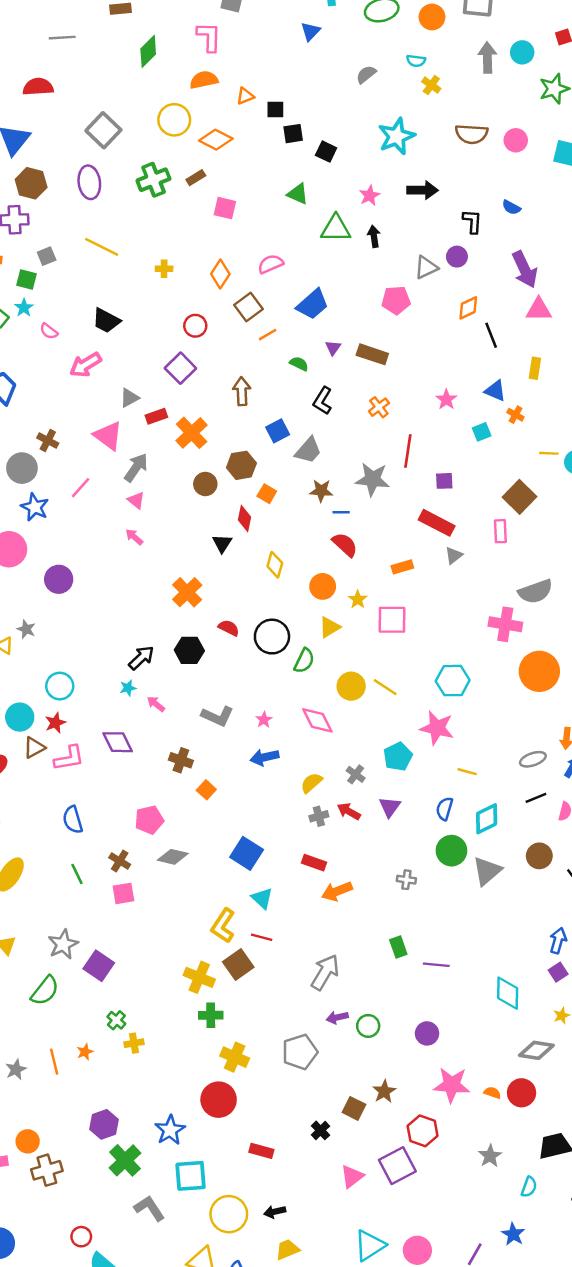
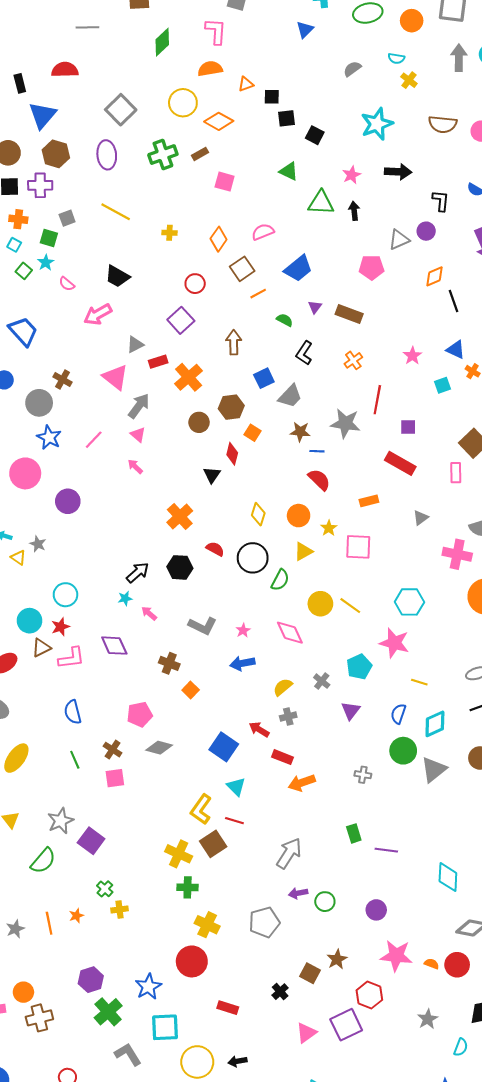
pink line: (81, 488) -> (94, 440), moved
gray triangle: (454, 555) -> (421, 518), moved
yellow diamond: (275, 565) -> (258, 514), moved
red arrow: (349, 811) -> (259, 729), moved

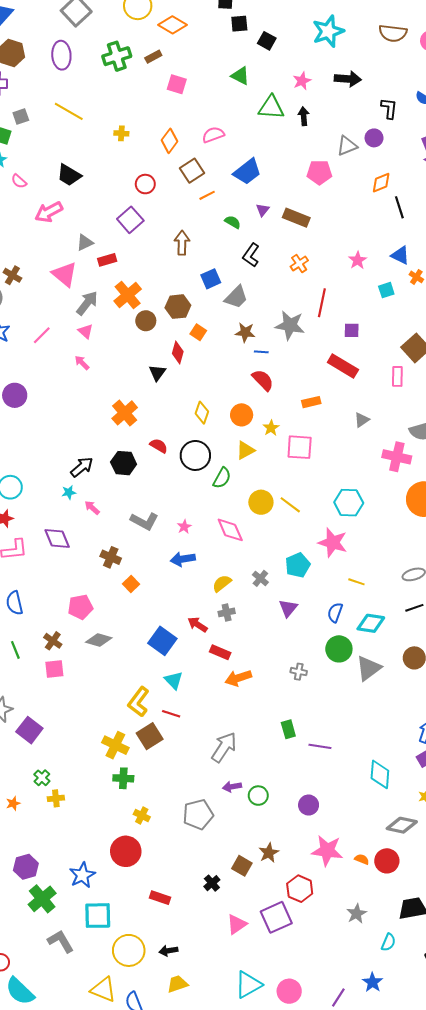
orange cross: (189, 377) -> (128, 295), moved
cyan diamond: (435, 724) -> (371, 623), turned 32
yellow cross: (207, 925) -> (142, 816), size x0.7

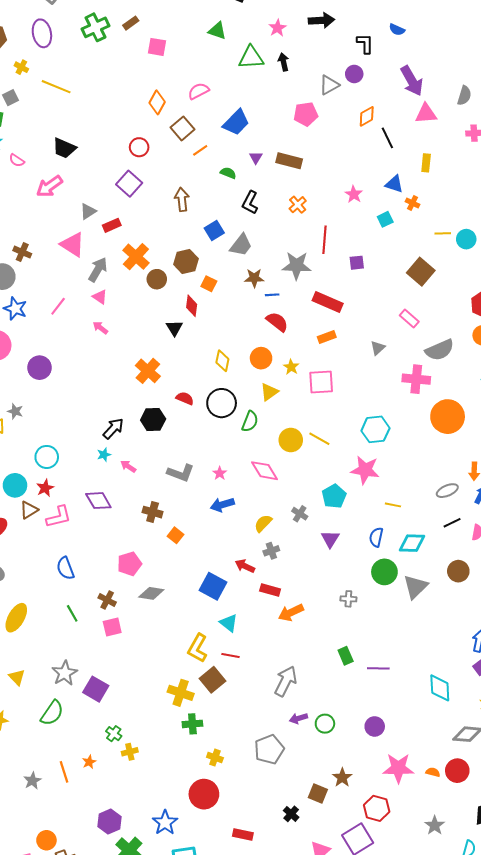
yellow cross: (121, 133) -> (21, 67), moved, turned 32
red rectangle: (343, 366) -> (328, 302), moved
pink rectangle: (397, 376) -> (409, 319), moved, turned -42

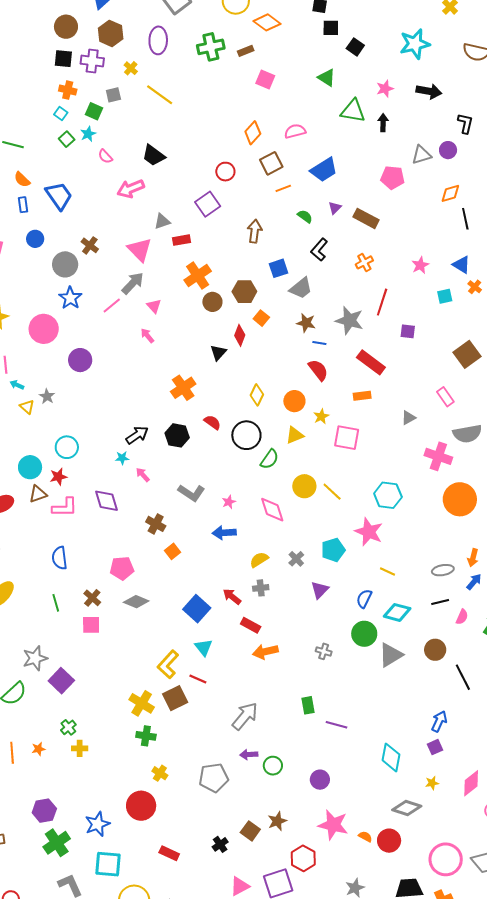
gray arrow: (98, 270) -> (133, 283), moved

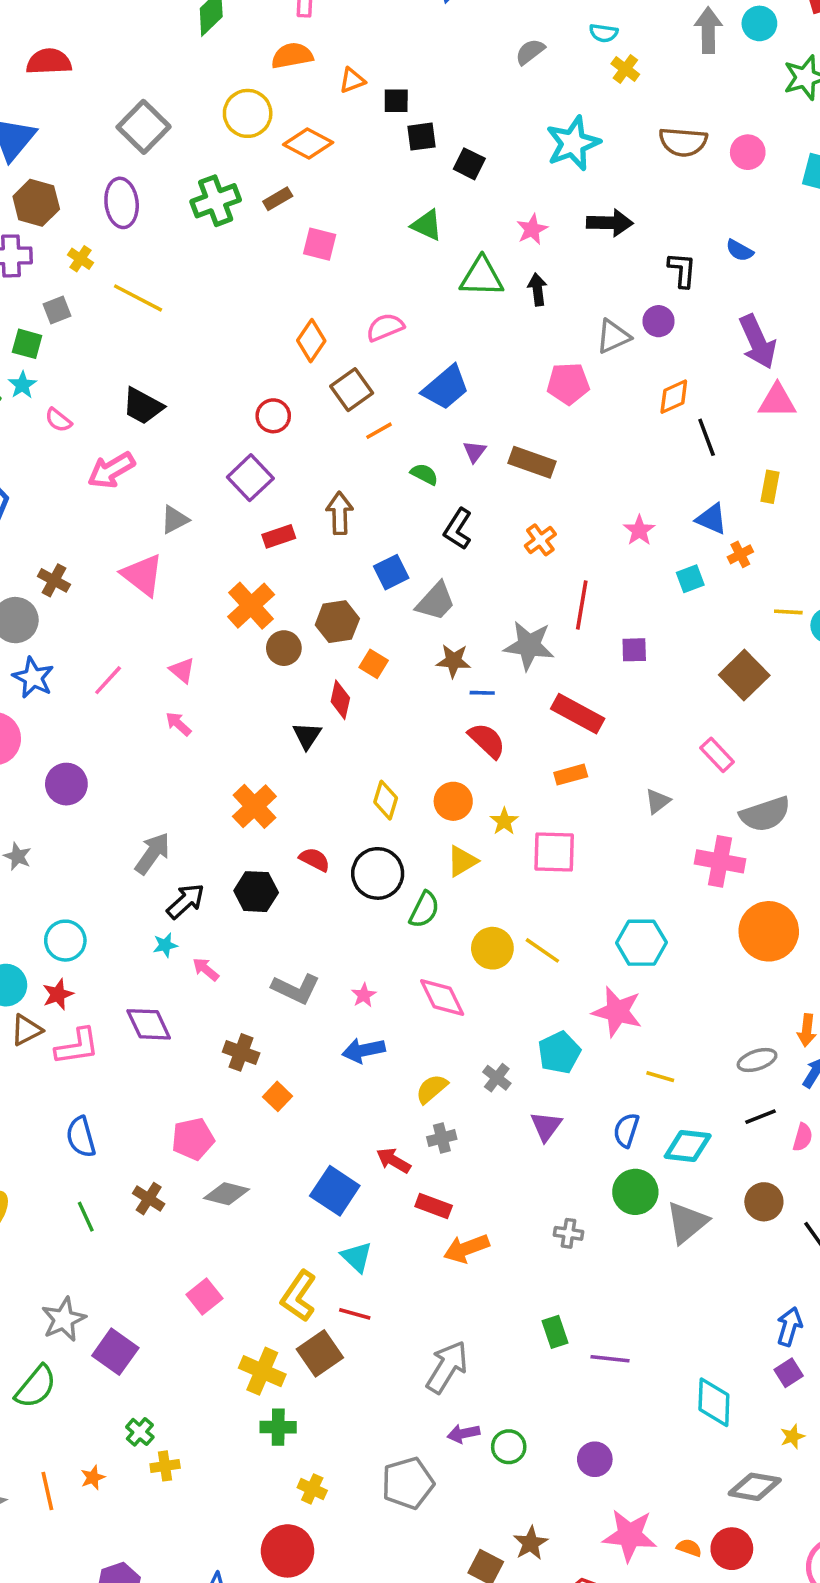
red rectangle: (182, 240) -> (279, 536), moved
gray arrow: (133, 283) -> (152, 853), moved
orange cross: (475, 287) -> (740, 554), turned 32
pink square: (91, 625) -> (204, 1296), moved, turned -30

